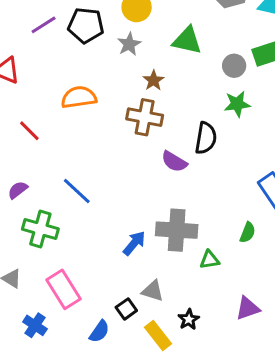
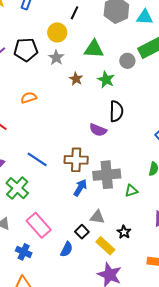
orange semicircle: (79, 97) -> (29, 98), size x0.7
green star: (237, 104) -> (106, 80), moved, turned -30
brown cross: (145, 117) -> (76, 160), moved
green cross: (40, 229) -> (17, 188), turned 35

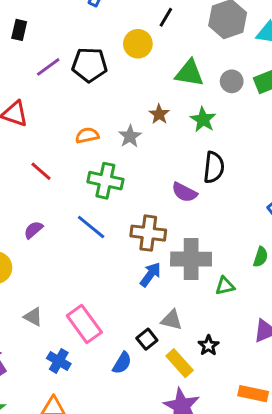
gray star: (56, 58) -> (130, 136), moved
gray circle: (127, 61) -> (232, 81), moved
green cross: (17, 188) -> (105, 181), moved, turned -35

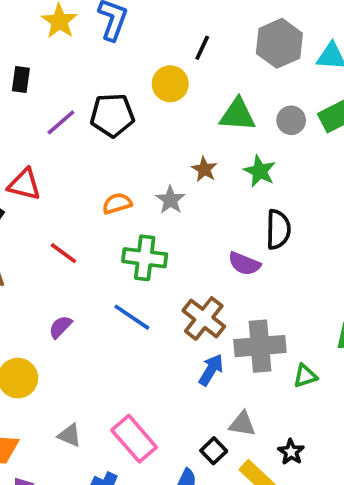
brown cross: (148, 233) -> (204, 318), turned 36

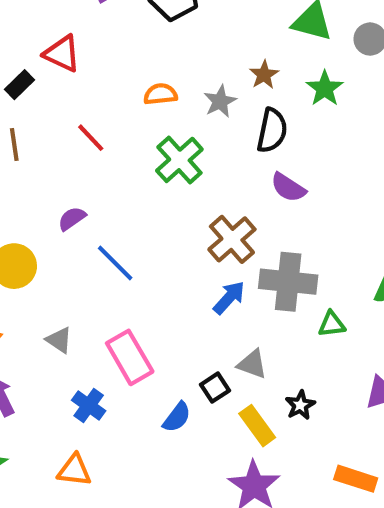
black semicircle: (278, 229) -> (272, 130), moved
green cross: (145, 258) -> (179, 160), turned 30
blue line: (132, 317) -> (115, 263), moved

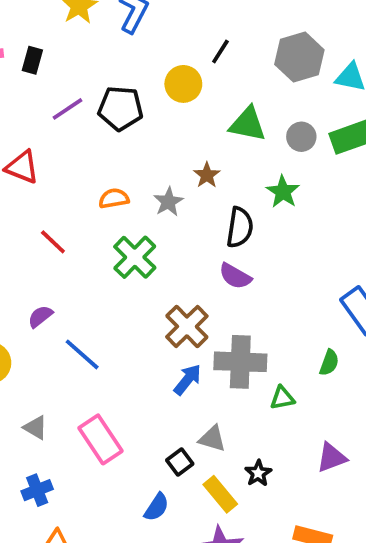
green star: (325, 88) -> (283, 192), moved
black semicircle: (272, 130) -> (240, 227), moved
blue cross: (89, 405) -> (37, 490), moved, turned 36
blue semicircle: (177, 417) -> (157, 507), moved

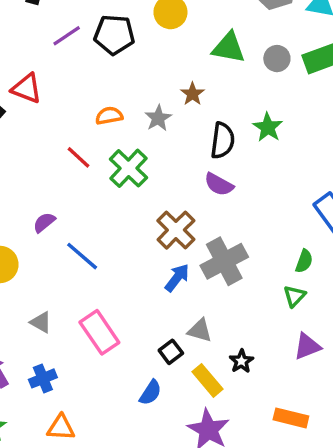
green star: (283, 192) -> (268, 127), moved
red line: (53, 242) -> (78, 157), moved
gray cross: (240, 362) -> (224, 261), turned -30
green triangle: (282, 398) -> (294, 296), moved, turned -35

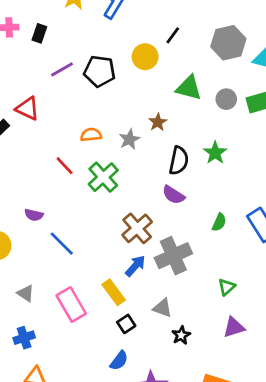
purple semicircle: (44, 222) -> (34, 215), turned -132
green semicircle: (304, 261) -> (219, 222), moved
gray triangle: (200, 331) -> (162, 308), moved
yellow rectangle: (207, 380) -> (114, 292), moved
blue semicircle: (150, 393) -> (119, 361), moved

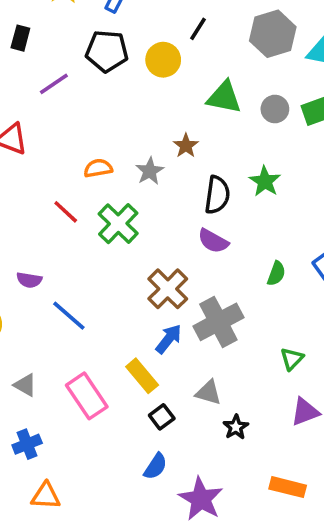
black pentagon: (100, 71) -> (107, 51), moved

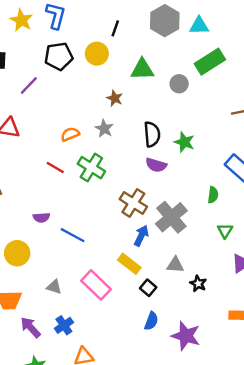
gray circle: (275, 109) -> (179, 84), moved
brown star: (186, 146) -> (115, 98), moved
green star: (265, 181) -> (184, 142), moved
green semicircle: (276, 273) -> (213, 195), moved

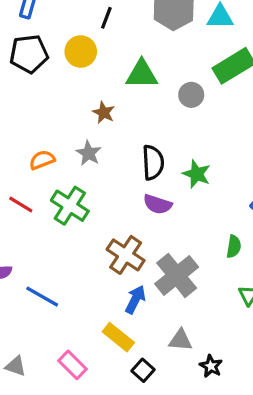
pink rectangle: (96, 285) -> (72, 365), size x0.7

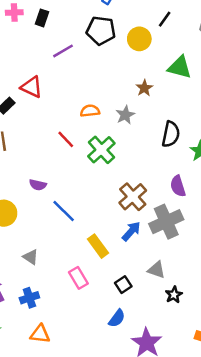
purple semicircle: (158, 204) -> (178, 186), moved, turned 40
yellow rectangle: (118, 337) -> (98, 246), moved
pink rectangle: (72, 365) -> (78, 278), moved

